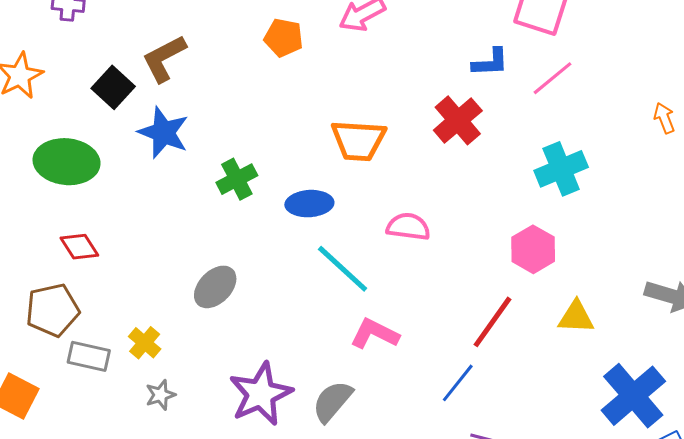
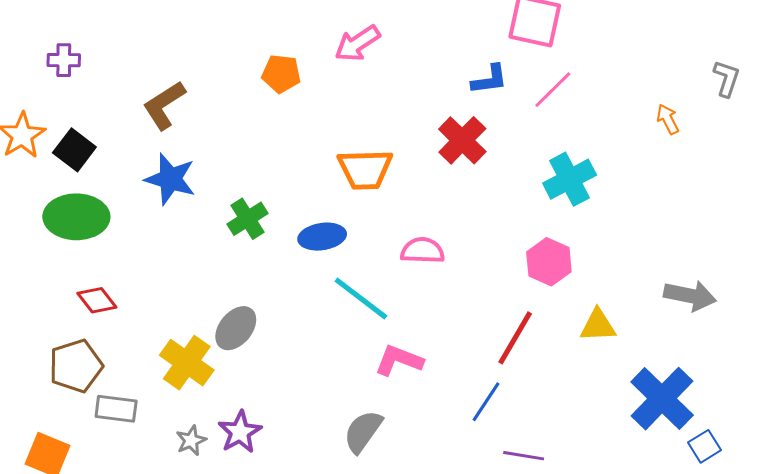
black square: (113, 87) -> (74, 150), moved
yellow cross: (145, 343) -> (187, 363), moved, size x1.6
purple star: (261, 394) -> (240, 432), moved, size x0.7

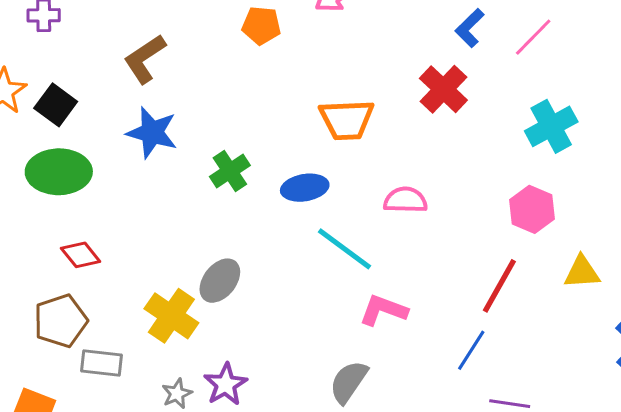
blue L-shape: (490, 80) -> (470, 28), turned 144

